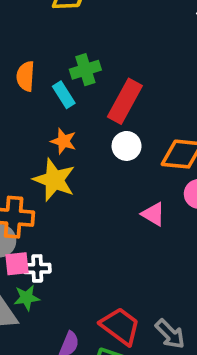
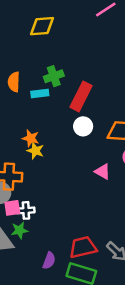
cyan rectangle: (64, 95) -> (40, 93), turned -63
orange star: (63, 141) -> (31, 138), moved
yellow star: (54, 180) -> (35, 151), size x0.6
red trapezoid: (120, 326) -> (83, 247), turned -48

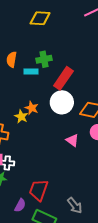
white circle: (83, 126) -> (62, 102), size x1.5
orange star: (31, 138) -> (32, 108), moved
red trapezoid: (83, 247) -> (39, 190), moved, turned -65

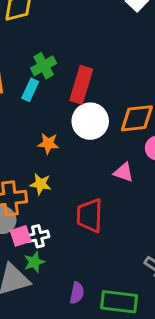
cyan rectangle: (31, 71) -> (30, 90), turned -48
yellow star: (21, 117) -> (41, 184), moved
red trapezoid: (39, 190) -> (90, 215), moved

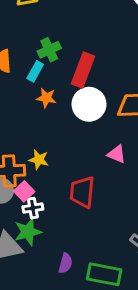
orange star: (48, 144) -> (46, 98), moved
pink square: (21, 236) -> (24, 191), moved, turned -30
green star: (34, 262) -> (28, 232), size x1.4

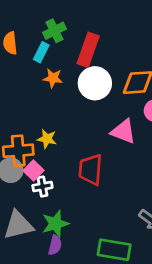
pink triangle: (117, 154) -> (123, 131), size x1.4
green star: (28, 232) -> (55, 224), moved
purple semicircle: (65, 263) -> (55, 245), moved

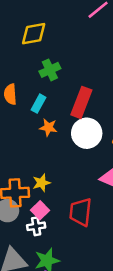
green cross: (54, 31) -> (50, 70), moved
yellow star: (47, 139) -> (41, 183), turned -30
pink square: (33, 170) -> (40, 210), moved

